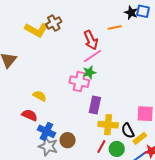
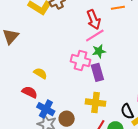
green star: (89, 72) -> (99, 51), moved
purple rectangle: (95, 105) -> (97, 72), moved, turned -30
yellow cross: (108, 125) -> (95, 103), moved

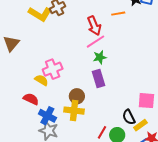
pink cross: (81, 61) -> (53, 69), moved, turned -36
yellow cross: (95, 103) -> (74, 111), moved
brown circle: (67, 119) -> (77, 96), moved

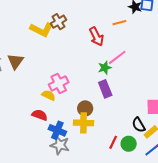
pink line: (95, 42) -> (117, 57), moved

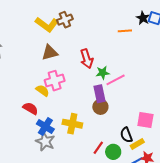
red arrow: (96, 37) -> (87, 59), moved
pink line: (117, 57) -> (116, 80), moved
brown triangle: (15, 61) -> (50, 53), moved, turned 30
brown circle: (85, 108) -> (100, 107), moved

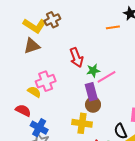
brown triangle: (50, 53) -> (32, 46), moved
yellow cross: (72, 124) -> (82, 123), moved

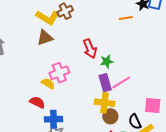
pink line: (107, 77) -> (121, 83), moved
brown circle: (93, 105) -> (110, 116), moved
yellow cross: (82, 123) -> (104, 103), moved
blue cross: (39, 128) -> (53, 119), turned -30

